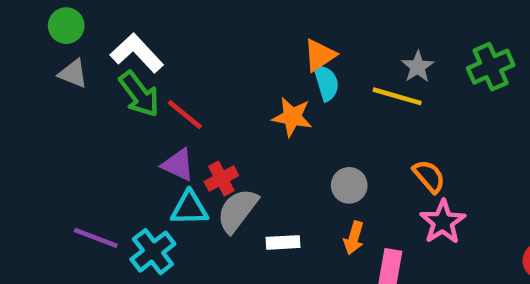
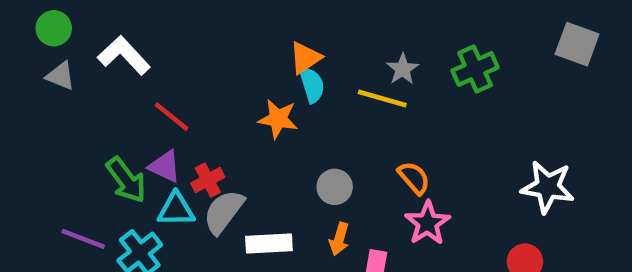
green arrow: (139, 94) -> (126, 180), moved
white rectangle: (283, 242) -> (269, 243), size x1.4

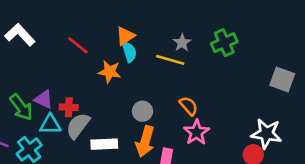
gray square: (577, 44) -> (282, 80), moved
red line: (172, 117) -> (78, 45), moved
red cross: (208, 180) -> (69, 107), turned 30
white star: (548, 187) -> (266, 134), moved
orange arrow: (339, 239) -> (145, 142), size x1.6

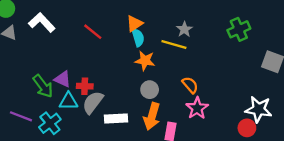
green cross: (224, 43) -> (239, 29), moved
orange star: (110, 72) -> (145, 61), moved

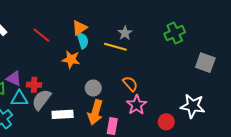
orange star: (145, 61) -> (71, 59), moved
red circle: (247, 128) -> (166, 122), moved

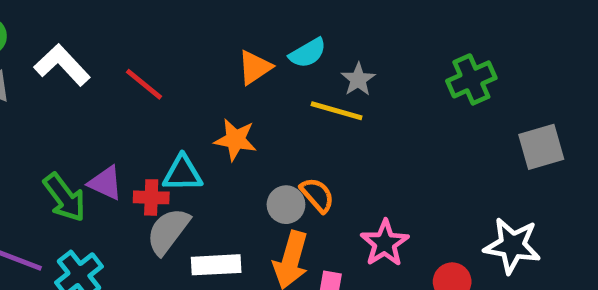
red line: (41, 35) -> (144, 84), moved
cyan semicircle: (83, 40) -> (308, 53), moved, turned 77
gray square: (205, 63) -> (541, 147), turned -36
orange semicircle: (130, 84) -> (317, 195), moved
cyan triangle: (19, 99) -> (182, 173), moved

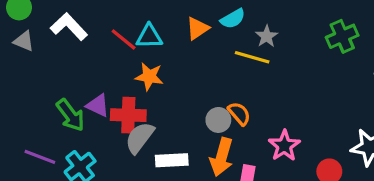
orange star: (235, 140) -> (149, 77), moved
cyan triangle: (182, 173) -> (149, 36), moved
red cross: (151, 197) -> (128, 115), size x1.5

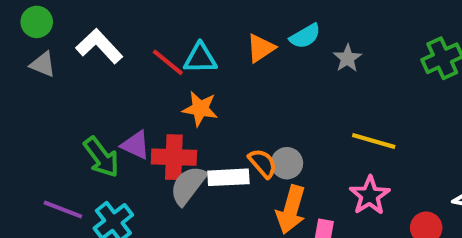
yellow line: (252, 57) -> (374, 141), moved
orange semicircle: (239, 114) -> (263, 163), moved
white rectangle: (172, 160) -> (228, 177), moved

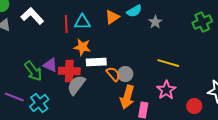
red line: (168, 62) -> (66, 24), turned 48
white rectangle: (228, 177) -> (96, 62), moved

